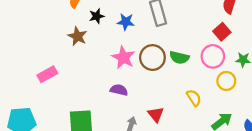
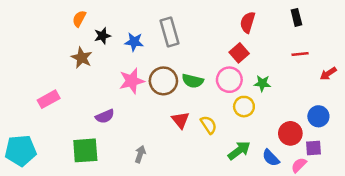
pink star: (123, 58) -> (132, 81), turned 30
purple semicircle: (119, 90) -> (105, 116), moved, turned 144
red triangle: (156, 115) -> (180, 120), moved

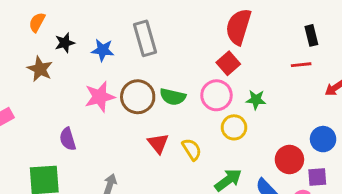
black rectangle: (296, 17) -> (311, 35), moved
red semicircle: (248, 22) -> (238, 27), size x1.4
purple semicircle: (105, 116) -> (68, 139), turned 96

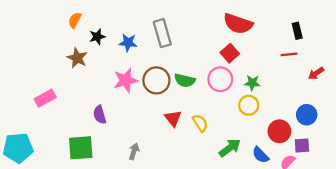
red semicircle: (238, 27) -> (238, 24), turned -88
yellow circle: (234, 127) -> (249, 105), moved

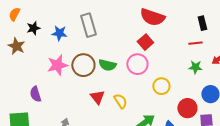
green star: (252, 83) -> (195, 67), moved

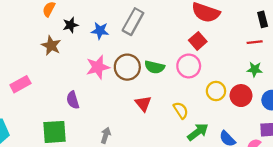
gray rectangle: (88, 25) -> (133, 22), turned 45
yellow semicircle: (120, 101) -> (181, 110), moved
red circle: (187, 108) -> (241, 96), moved

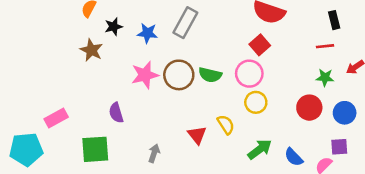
pink rectangle: (20, 84) -> (56, 118), moved
yellow circle: (216, 91) -> (256, 102), moved
red triangle: (143, 103) -> (197, 135), moved
yellow semicircle: (181, 110) -> (226, 125), moved

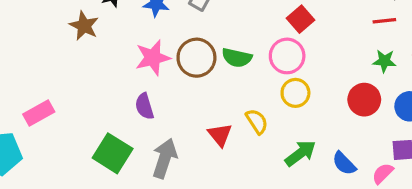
purple semicircle: (116, 113) -> (144, 106), moved
green square: (95, 149) -> (113, 153), moved, turned 36
gray arrow: (154, 153) -> (165, 158), size x1.6

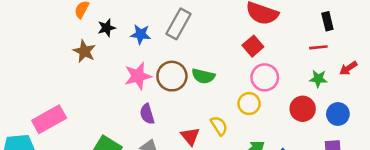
pink circle: (287, 56) -> (265, 77), moved
purple semicircle: (144, 106) -> (147, 114), moved
pink rectangle: (39, 113) -> (49, 119), size x1.4

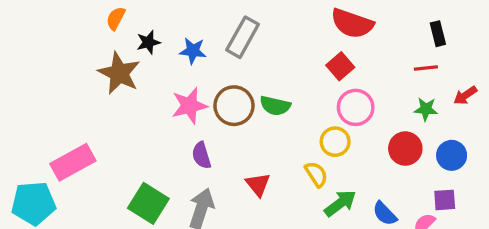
brown star: (84, 51) -> (119, 73), size x1.4
yellow semicircle: (219, 126) -> (316, 174), moved

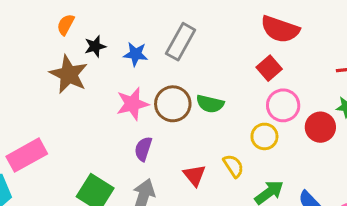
red circle: (405, 149) -> (320, 127), moved
purple semicircle: (201, 155) -> (143, 149), turned 35
yellow semicircle: (316, 174) -> (233, 166), moved

